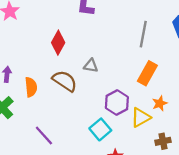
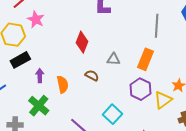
orange rectangle: (147, 73) -> (145, 59), moved
brown semicircle: (65, 81) -> (92, 75), size x0.6
cyan square: (100, 129) -> (113, 114), moved

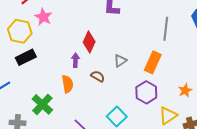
gray triangle: (113, 59) -> (120, 61), turned -40
purple arrow: (40, 76) -> (76, 60), moved
yellow triangle: (163, 100) -> (168, 116), moved

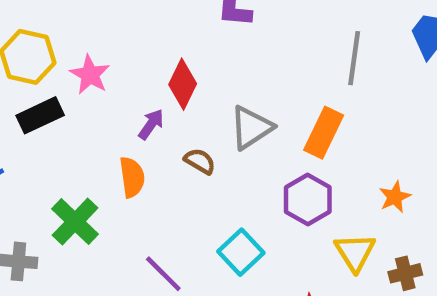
pink star: (43, 17) -> (90, 75), moved
purple arrow: (76, 60) -> (151, 124), turned 32
gray triangle: (120, 61) -> (251, 128), size x1.5
yellow triangle: (168, 116) -> (355, 252), turned -30

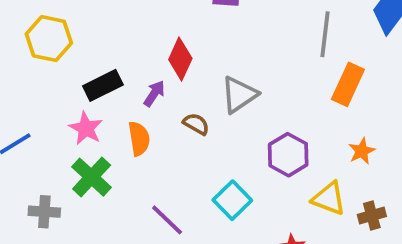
pink star: (90, 75) -> (86, 128), moved
black rectangle: (40, 115) -> (103, 85), moved
orange rectangle: (324, 133) -> (348, 84), moved
yellow triangle: (355, 252) -> (329, 198), turned -36

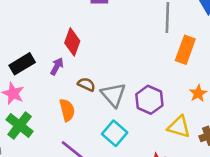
gray triangle: (239, 95) -> (113, 95), moved, turned -32
orange semicircle: (139, 139) -> (67, 110), moved

